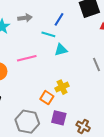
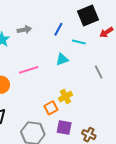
cyan line: (48, 34) -> (79, 42), moved
orange square: (47, 98) -> (51, 108), turned 32

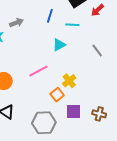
pink line: (29, 70) -> (39, 71), moved

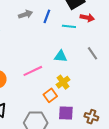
red arrow: (98, 10) -> (87, 18), moved, turned -128
gray arrow: (16, 23) -> (26, 14), moved
cyan triangle: (59, 45) -> (61, 56), moved, turned 32

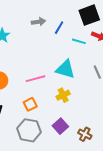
cyan triangle: (61, 56) -> (65, 69), size x1.5
orange square: (50, 95) -> (30, 104), moved
purple square: (66, 113) -> (60, 126), turned 35

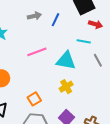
cyan line: (79, 41) -> (84, 41), moved
pink line: (35, 79) -> (37, 52), moved

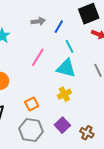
cyan line: (84, 41) -> (70, 46), moved, turned 48
pink line: (37, 52) -> (38, 57), turned -42

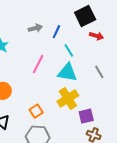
yellow cross: (64, 94) -> (68, 98), size x1.5
purple square: (62, 125) -> (86, 116), moved, turned 35

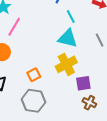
pink line: (38, 64) -> (14, 27), moved

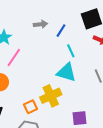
yellow cross: (66, 64) -> (51, 96), moved

